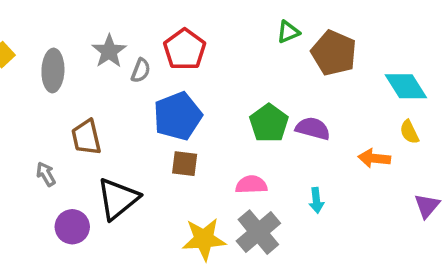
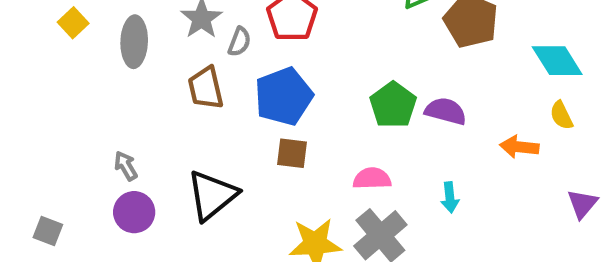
brown trapezoid: (86, 137) -> (206, 88), moved
purple circle: (72, 227) -> (134, 212), moved

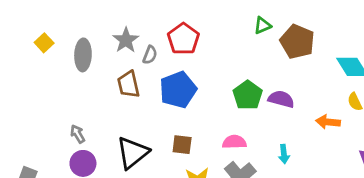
brown square: (292, 153) -> (182, 145), moved

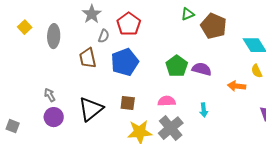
gray star: (126, 40) -> (92, 14), moved

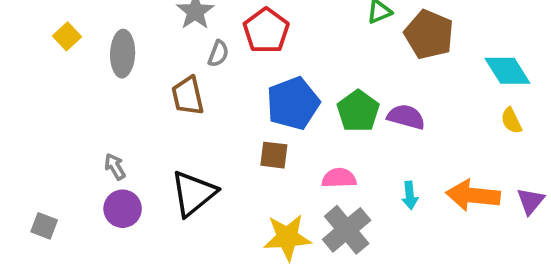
blue pentagon: (125, 62) -> (293, 103), moved
orange arrow: (237, 86) -> (473, 195), moved, size x1.5
brown square: (128, 103) -> (274, 155), moved

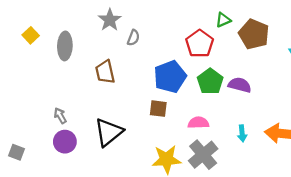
red pentagon: (266, 31) -> (200, 44), moved
gray semicircle: (218, 54) -> (133, 38), moved

